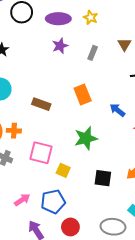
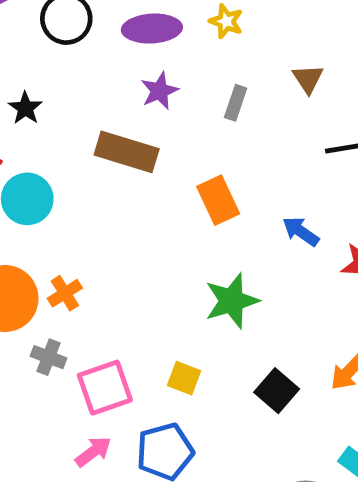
brown rectangle: (41, 104) -> (127, 152), moved, size x1.4
orange cross: (14, 131) -> (65, 293), turned -32
pink square: (41, 153) -> (105, 388), moved, turned -30
black square: (103, 178) -> (277, 391), turned 36

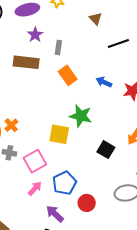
gray rectangle: (236, 103) -> (58, 47), moved
green star: (232, 301) -> (81, 116), turned -30
yellow square: (184, 378) -> (59, 134), moved, size x1.5

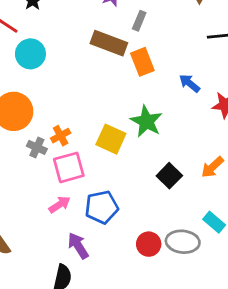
brown rectangle: (26, 62) -> (109, 43), moved
orange cross: (11, 125) -> (61, 136), moved
red circle: (87, 203) -> (149, 244), moved

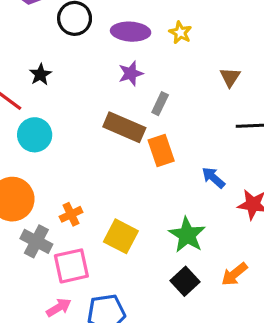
green star: (146, 121) -> (187, 235), moved
orange cross: (61, 136) -> (71, 214), moved
gray cross: (37, 147) -> (36, 241), size x1.4

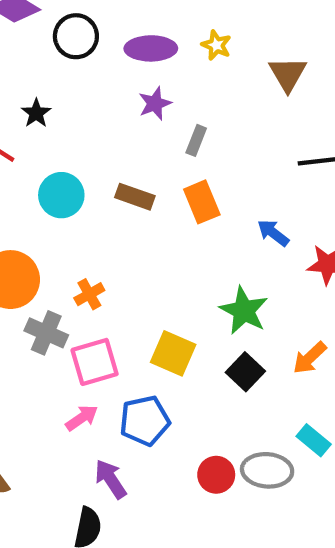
brown triangle: (230, 77) -> (288, 74), moved, size x1.4
brown rectangle: (124, 127) -> (135, 197), moved, size x0.7
cyan circle: (35, 135) -> (61, 195), moved
yellow square: (121, 236) -> (173, 353), moved

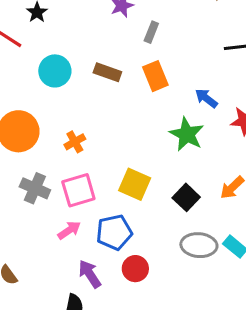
green star: (244, 311) -> (187, 134), moved
gray cross: (46, 333) -> (35, 188), moved
gray ellipse: (267, 470) -> (199, 245), moved
red circle: (216, 475) -> (135, 269), moved

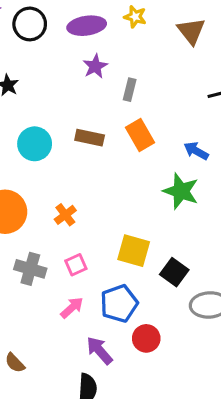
pink square: (78, 190) -> (76, 265), size x0.6
black square: (186, 197) -> (174, 272), moved

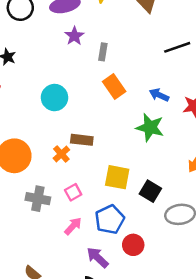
brown rectangle: (90, 138) -> (82, 140), moved
cyan circle: (35, 144) -> (55, 98), moved

